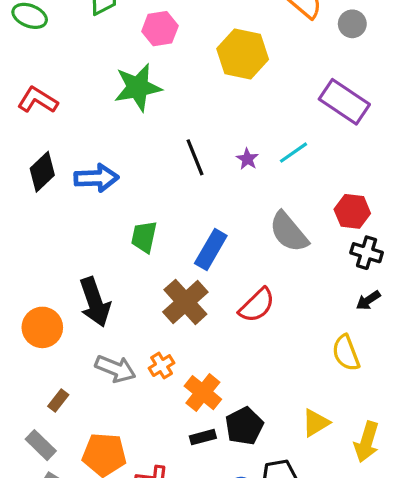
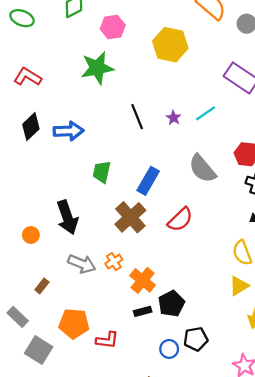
orange circle: (42, 327) -> (31, 235), size x0.6
yellow triangle: (316, 423) -> (239, 286), moved
gray rectangle: (41, 445) -> (18, 317), moved

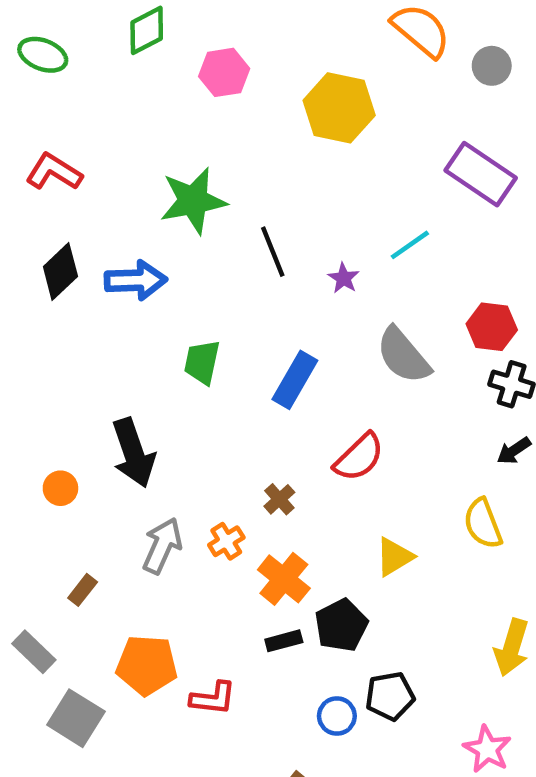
green star: (97, 68) -> (193, 201), moved
purple star: (174, 118) -> (344, 278), moved
brown cross: (130, 217) -> (279, 499), moved, size x0.5
gray arrow: (82, 264) -> (162, 546), turned -88
yellow triangle: (239, 286) -> (394, 557), moved

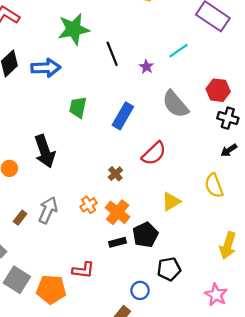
orange cross: (226, 541) -> (89, 205), moved
gray arrow: (162, 546) -> (48, 210), moved
orange pentagon: (147, 665) -> (51, 289), moved
blue circle: (337, 716) -> (140, 290), moved

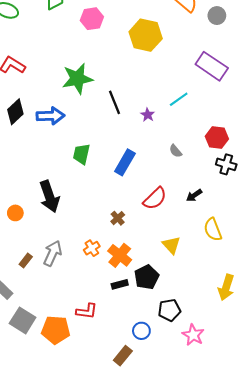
gray semicircle: (175, 104) -> (176, 151), size x0.5
black arrow: (229, 150) -> (194, 195), moved
yellow triangle: (171, 202) -> (171, 245), turned -42
pink star: (216, 295) -> (193, 335), moved

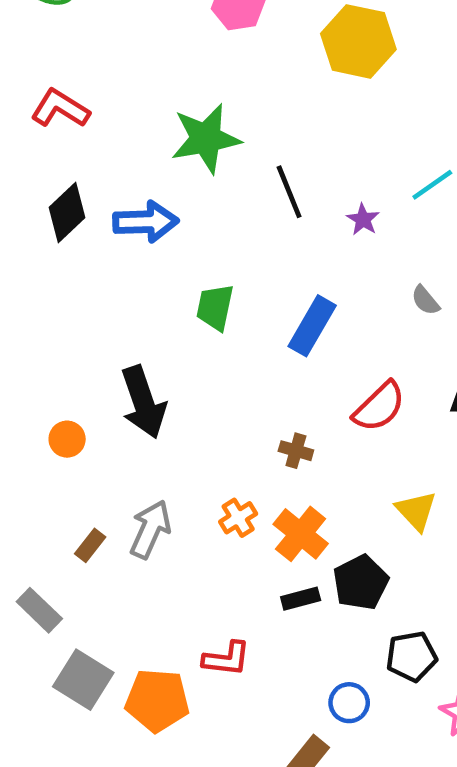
brown cross: (118, 218) -> (296, 451), turned -32

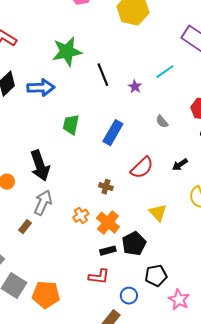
gray arrow: (150, 529) -> (43, 203), moved
brown rectangle: (90, 545) -> (25, 227), moved
red L-shape: (227, 659) -> (99, 277), moved

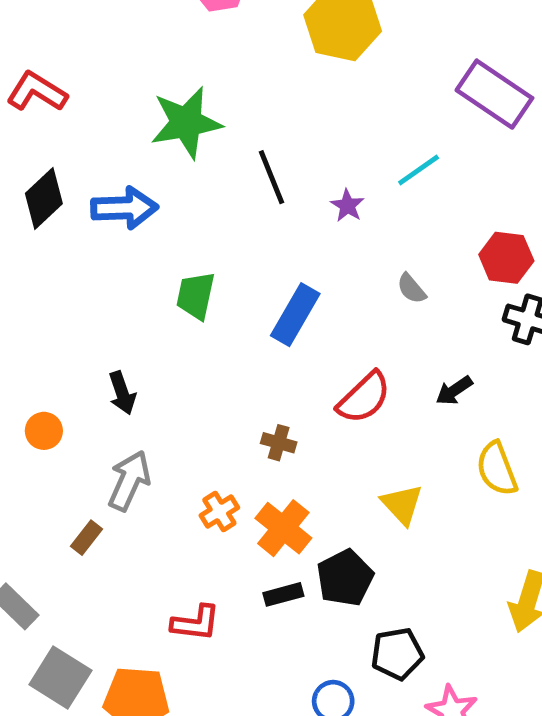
black arrow: (40, 166) -> (122, 393), size x0.6
red L-shape: (99, 277) -> (196, 623), moved

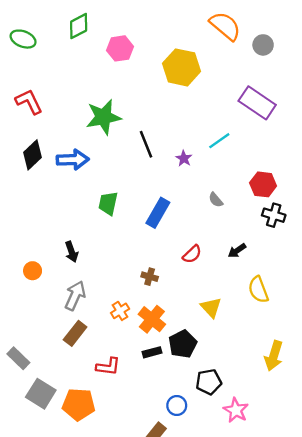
red L-shape: (37, 92) -> (29, 102), turned 32
red semicircle: (364, 398) -> (192, 254), size x0.7
brown rectangle: (87, 538) -> (75, 333), moved, size x1.5

